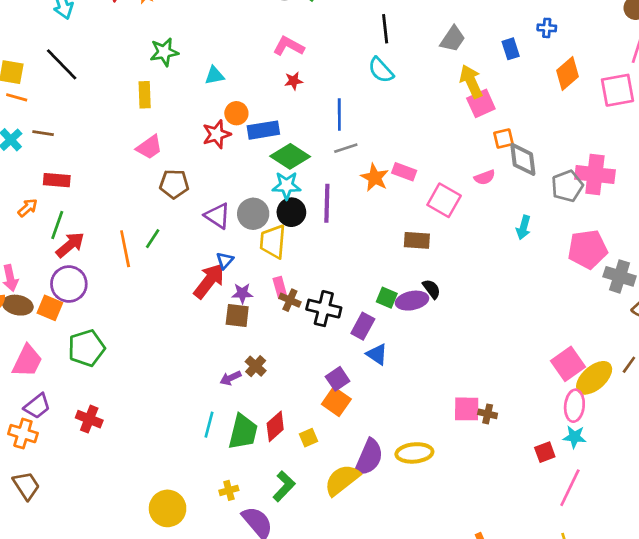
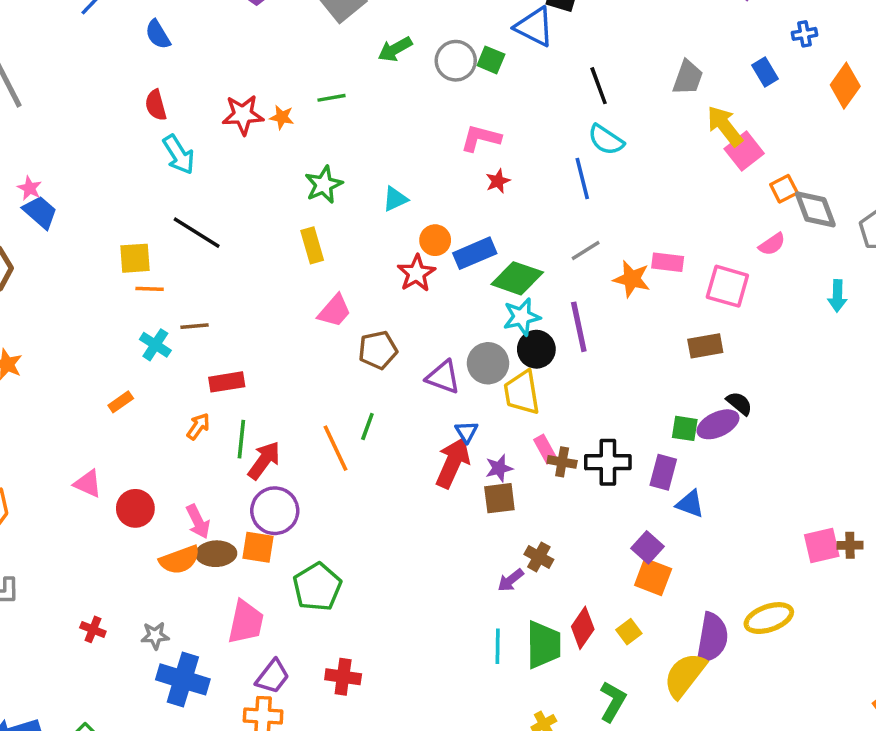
blue line: (339, 115) -> (582, 179), moved

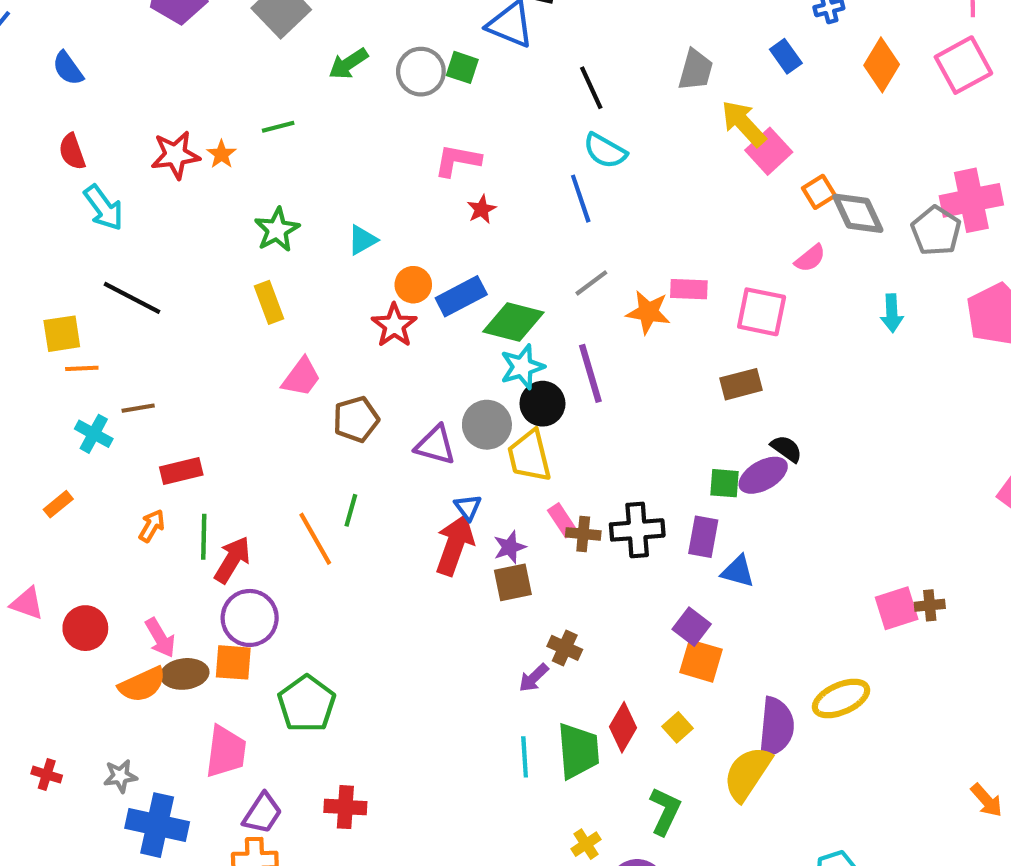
orange star: (282, 117) -> (221, 154), turned 30

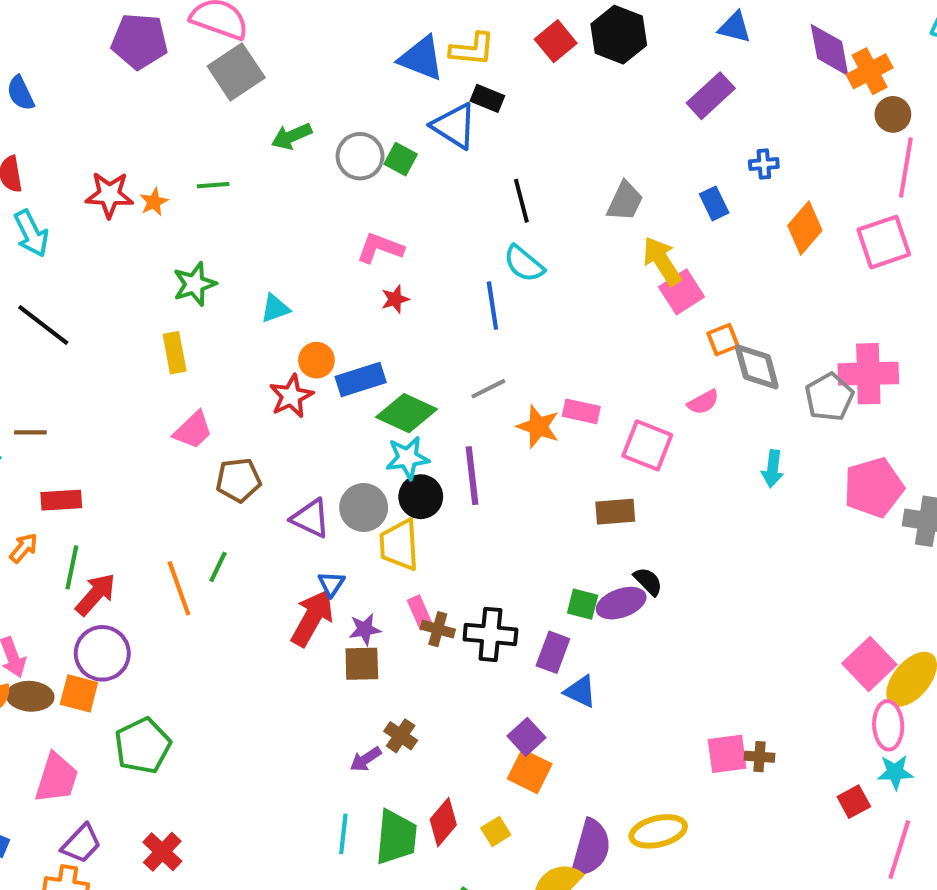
red cross: (345, 807) -> (162, 852), turned 30

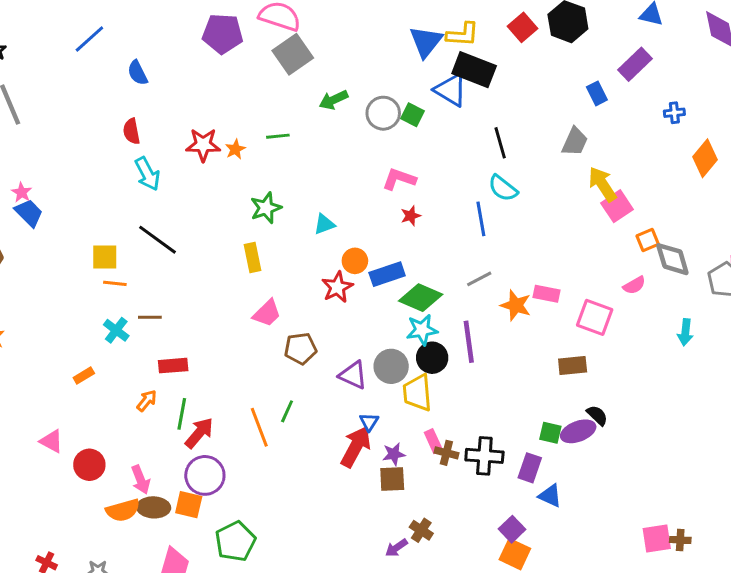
blue triangle: (421, 58) -> (426, 42), turned 48
black rectangle: (487, 98) -> (474, 70), size x1.8
blue rectangle: (714, 203) -> (597, 93), moved

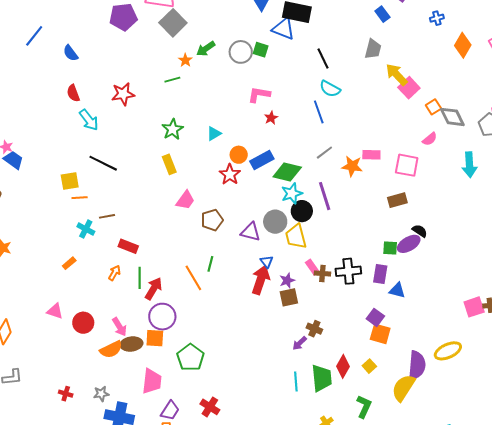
orange star: (235, 149) -> (185, 60), moved
cyan arrow: (685, 332) -> (469, 165), size x1.4
red rectangle: (173, 366) -> (128, 246), turned 36

